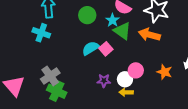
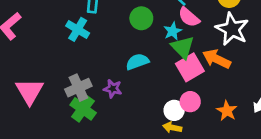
pink square: (106, 49) -> (190, 67), moved, size x1.5
purple star: (104, 81) -> (113, 89), moved

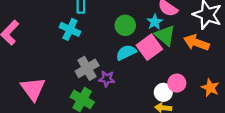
green circle: (141, 18) -> (125, 25), moved
pink square: (190, 67) -> (149, 47), moved
gray cross: (78, 88) -> (87, 68), moved

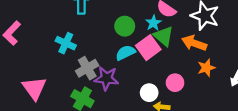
cyan cross: (70, 29) -> (66, 43), moved
purple star: (107, 79) -> (106, 78), size x1.5
orange star: (210, 88) -> (206, 68), moved, turned 30
white circle: (163, 92) -> (149, 93), moved

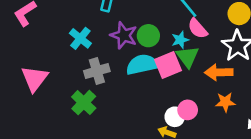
orange arrow: (194, 43) -> (219, 72), turned -35
cyan semicircle: (125, 53) -> (142, 64), size x1.4
purple star: (106, 78) -> (124, 35), moved
white circle: (149, 93) -> (175, 117), moved

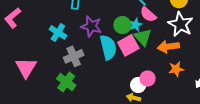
green circle: (148, 36) -> (122, 25), moved
cyan semicircle: (142, 64) -> (108, 47), turned 95

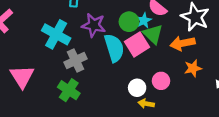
cyan cross: (58, 32) -> (56, 34), size x1.4
white circle: (138, 85) -> (137, 88), moved

